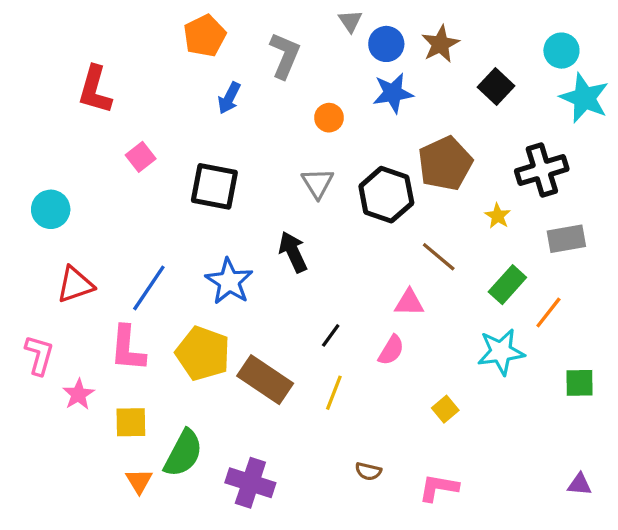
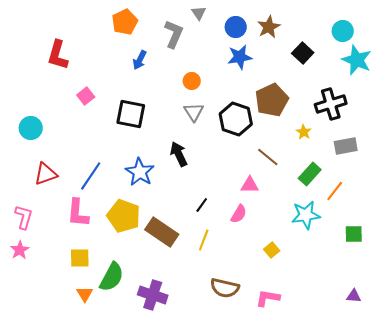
gray triangle: (350, 21) -> (199, 13), moved
orange circle: (329, 118) -> (192, 81), moved
pink star: (78, 394) -> (20, 250), moved
brown semicircle: (368, 471) -> (225, 288), size x1.8

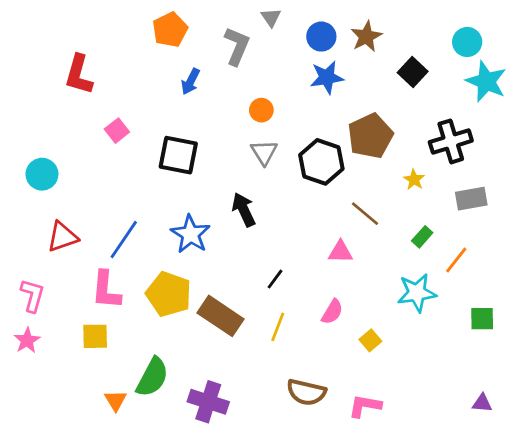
green rectangle: (310, 174) -> (422, 237), size x0.7
pink semicircle: (239, 214) -> (332, 312), moved
yellow square: (80, 258) -> (95, 336), moved

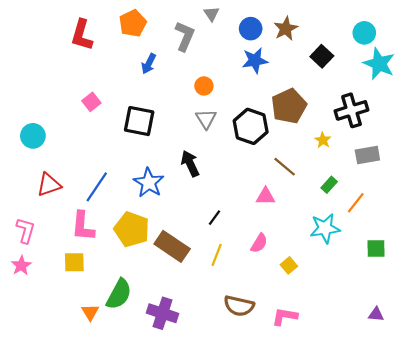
red L-shape: (79, 75) -> (82, 35), moved

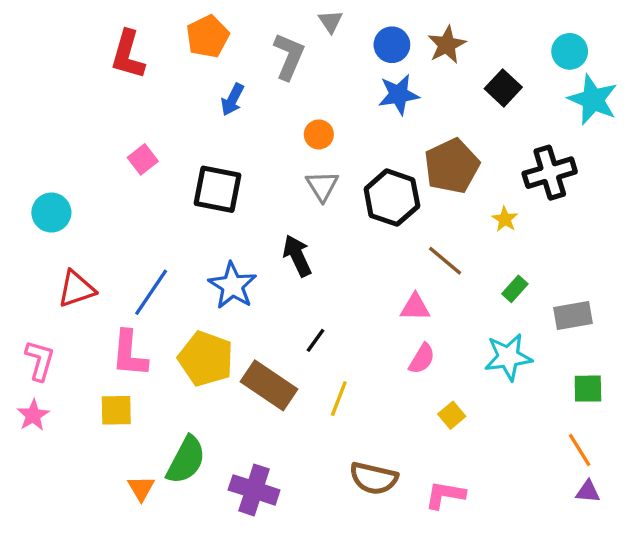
gray rectangle: (367, 155) -> (573, 316), moved
orange line: (356, 203) -> (580, 450), moved, turned -70
black line: (215, 218) -> (316, 340), moved
pink semicircle: (259, 243) -> (422, 359), moved

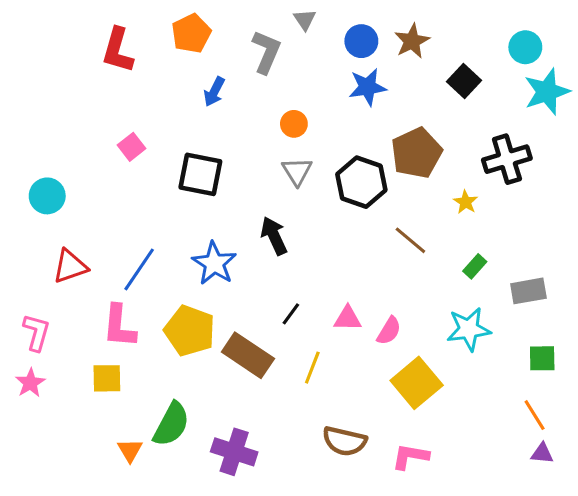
cyan star: (593, 100) -> (547, 92), turned 30
pink triangle: (415, 307) -> (348, 318), moved
yellow square: (452, 415) -> (417, 383), size x2.0

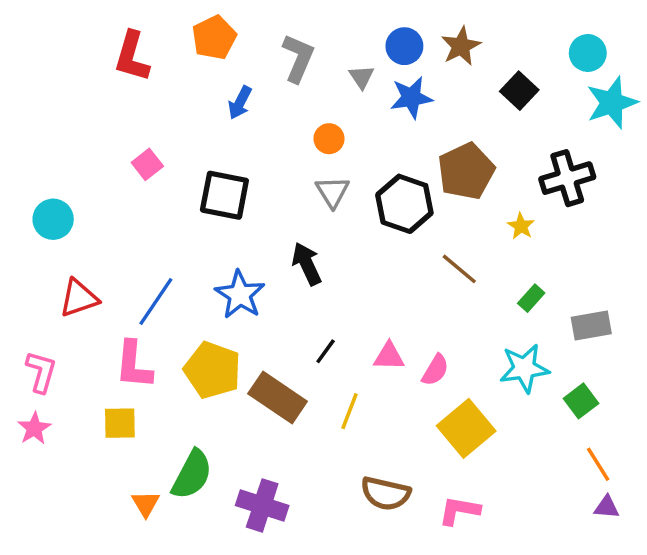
gray triangle: (305, 20) -> (362, 77), moved
green square: (542, 358) -> (581, 401), moved, turned -36

